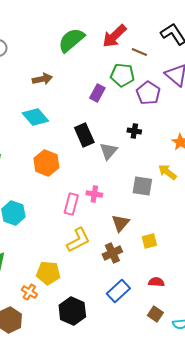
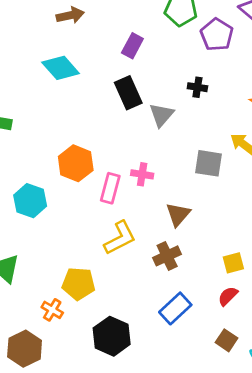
purple rectangle: (97, 93) -> (132, 46), moved
orange hexagon: (46, 163) -> (76, 163), moved
yellow square: (149, 241) -> (233, 263), moved
red semicircle: (156, 282) -> (228, 296), turned -49

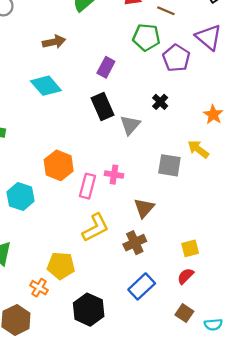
black cross: (197, 87) -> (160, 102), turned 35

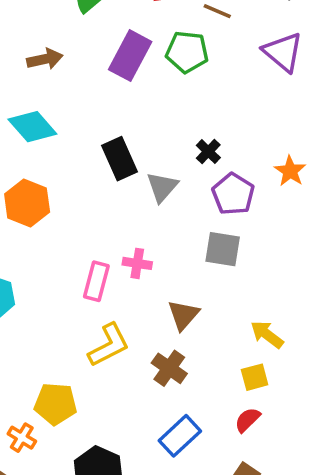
purple pentagon: (176, 58) -> (233, 194), moved
purple rectangle: (106, 67) -> (130, 56), moved, size x1.5
yellow arrow: (198, 149) -> (267, 335), moved
orange hexagon: (59, 165) -> (27, 203), moved
brown cross: (135, 243) -> (169, 368), turned -30

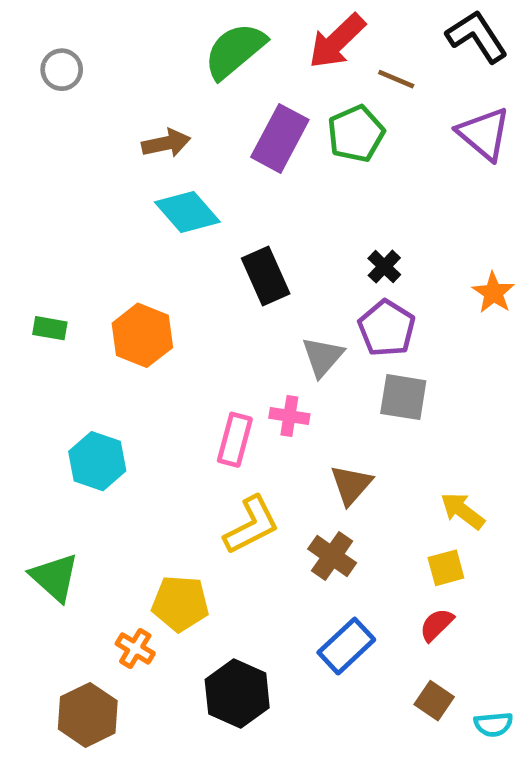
green pentagon: (187, 52) -> (356, 134), turned -30
cyan diamond: (32, 127) -> (187, 212), moved
gray triangle: (162, 187) -> (323, 357), moved
purple pentagon: (233, 194) -> (387, 328), moved

